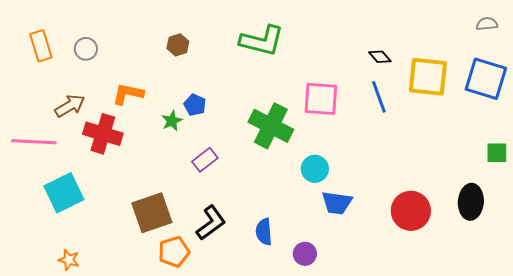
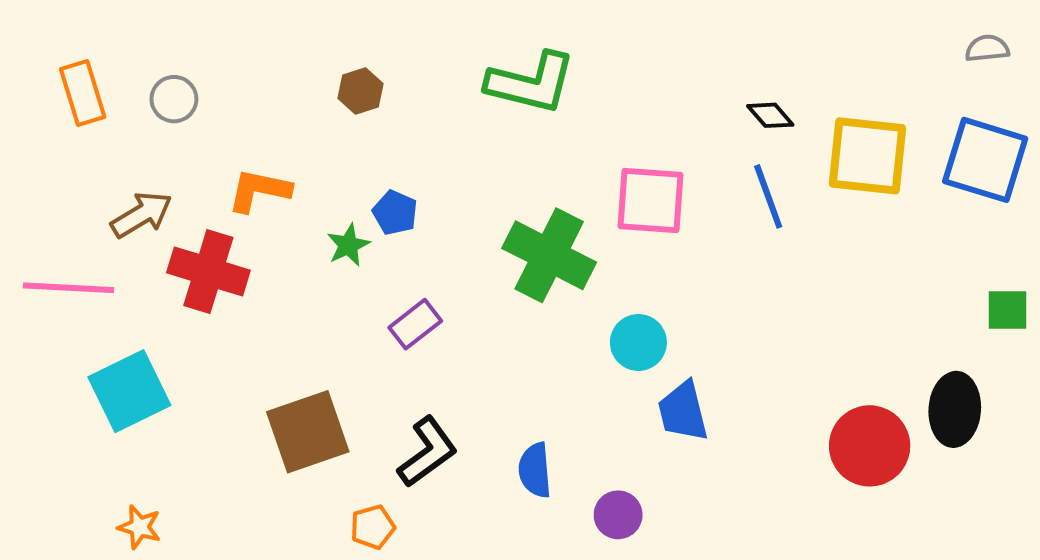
blue trapezoid: (337, 203) -> (683, 411), turned 68
red circle: (411, 211) -> (870, 446), moved
orange pentagon: (174, 252) -> (373, 527), moved, size x0.7

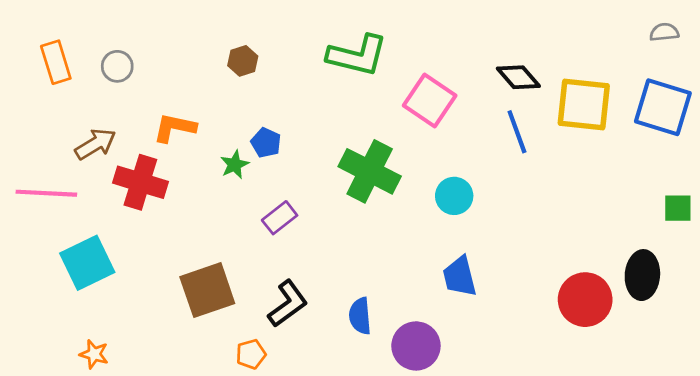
black diamond: (770, 115) -> (518, 77), size x1.4
pink square: (651, 200) -> (430, 100), moved, turned 30
cyan circle: (638, 342) -> (454, 196), moved
purple circle: (618, 515) -> (416, 346), size x1.5

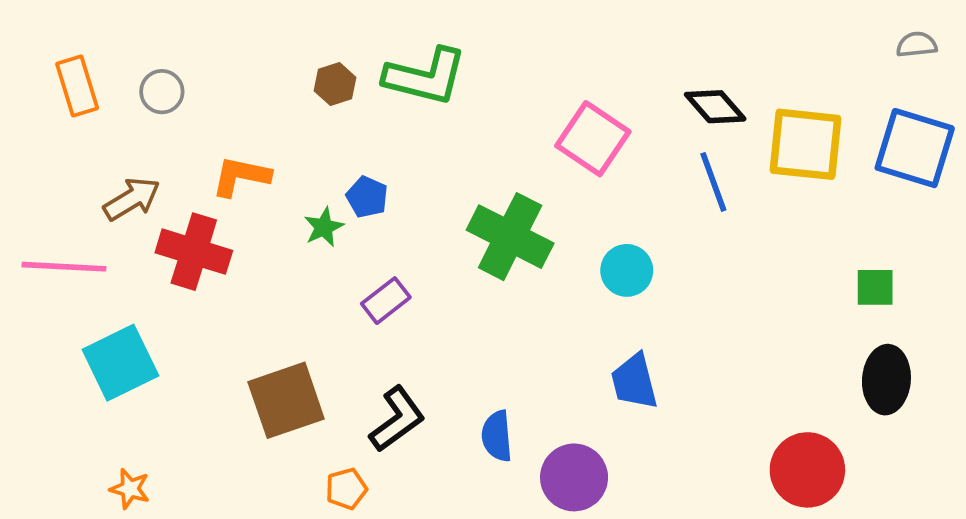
green L-shape: (357, 55) -> (425, 77), moved
green square: (678, 208) -> (875, 287), moved
red circle: (585, 300) -> (807, 470), moved

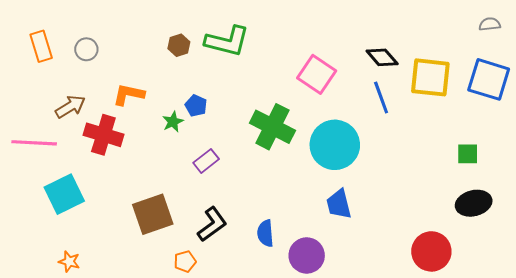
cyan circle: (627, 270) -> (335, 145), size x1.8
black ellipse: (886, 380) -> (474, 203), turned 72

